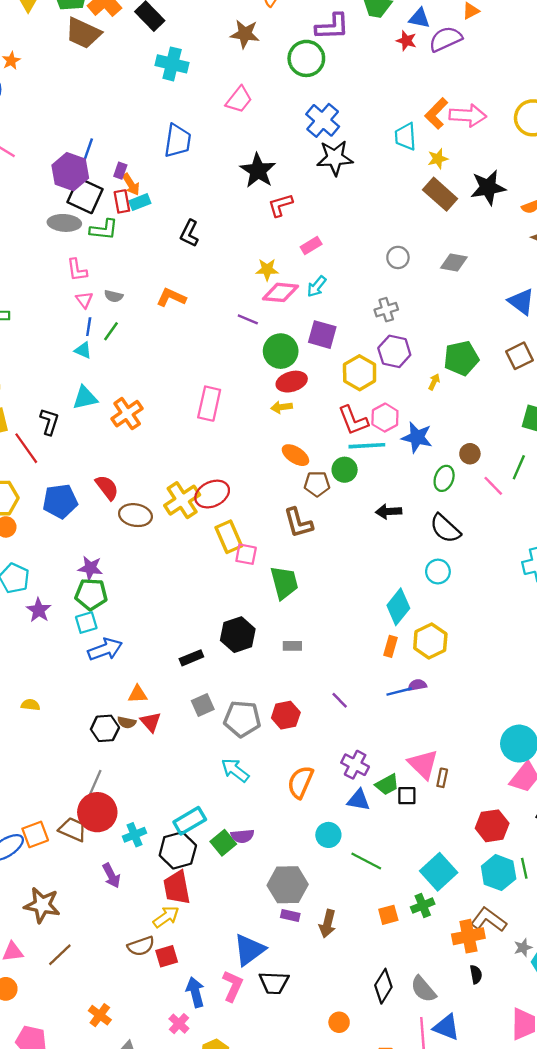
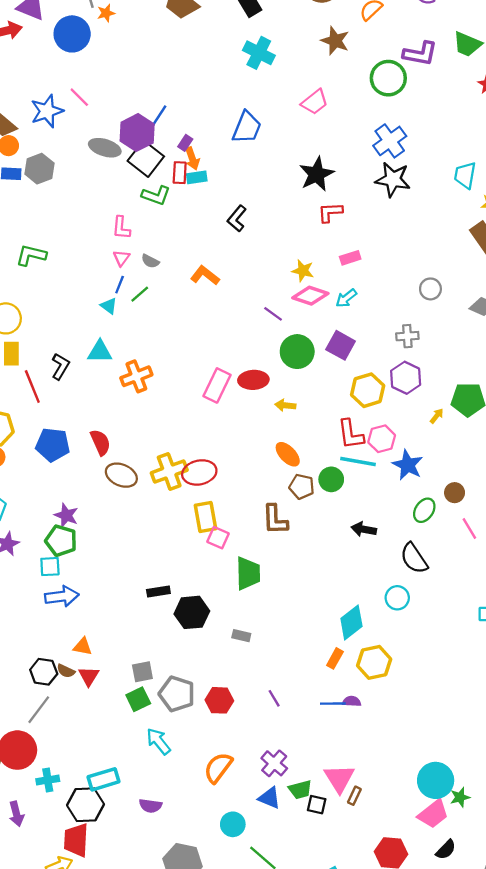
gray ellipse: (64, 223) -> (105, 148), moved
red ellipse: (292, 382) -> (253, 380), moved
black rectangle: (191, 658) -> (158, 592), moved
gray line: (94, 785) -> (39, 710), moved
green square: (223, 843) -> (138, 699), moved

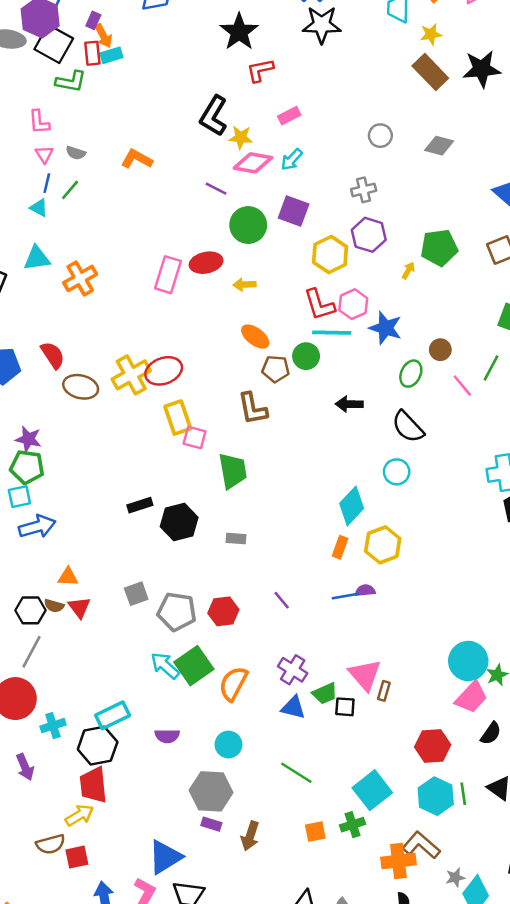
black L-shape: (237, 218) -> (214, 116), moved, size x1.4
green square: (138, 699) -> (194, 666), moved, size x1.4
cyan circle: (233, 824) -> (228, 745), moved

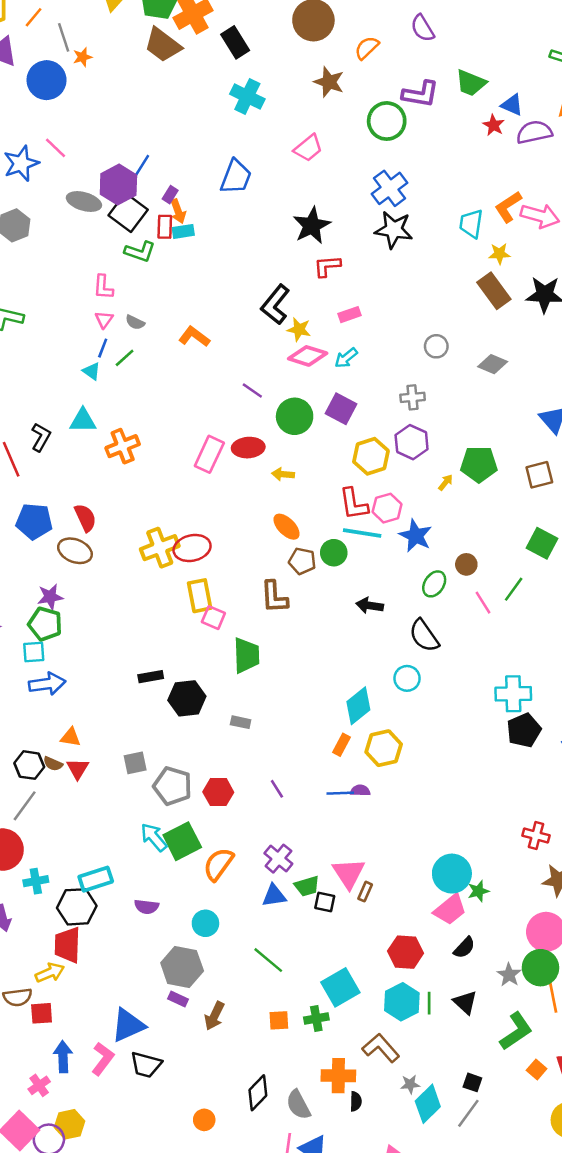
purple line: (216, 189) -> (252, 390), moved
brown ellipse: (81, 387) -> (75, 551), moved
purple star: (28, 439) -> (50, 597), turned -30
blue triangle: (293, 707) -> (274, 896), turned -30
orange cross: (398, 861) -> (338, 1076), moved

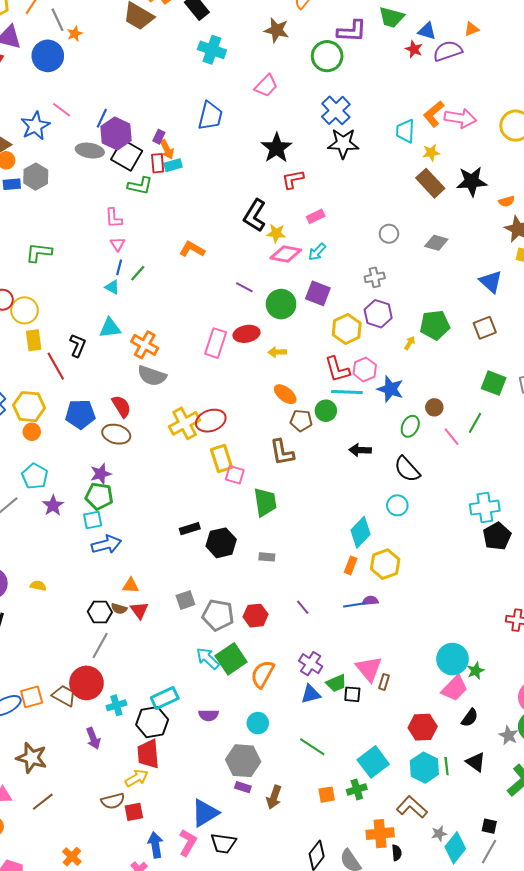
blue line: (142, 166) -> (102, 118), moved
gray semicircle: (135, 322) -> (152, 376), moved, size x1.8
orange cross: (123, 446) -> (145, 345), turned -32

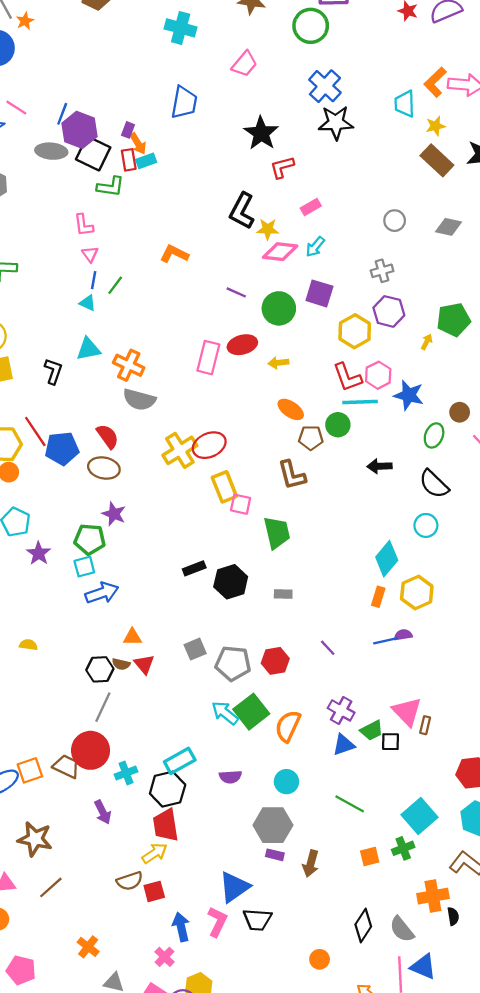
red line: (56, 366) -> (35, 431), moved
purple star: (101, 474) -> (114, 514), moved, turned -30

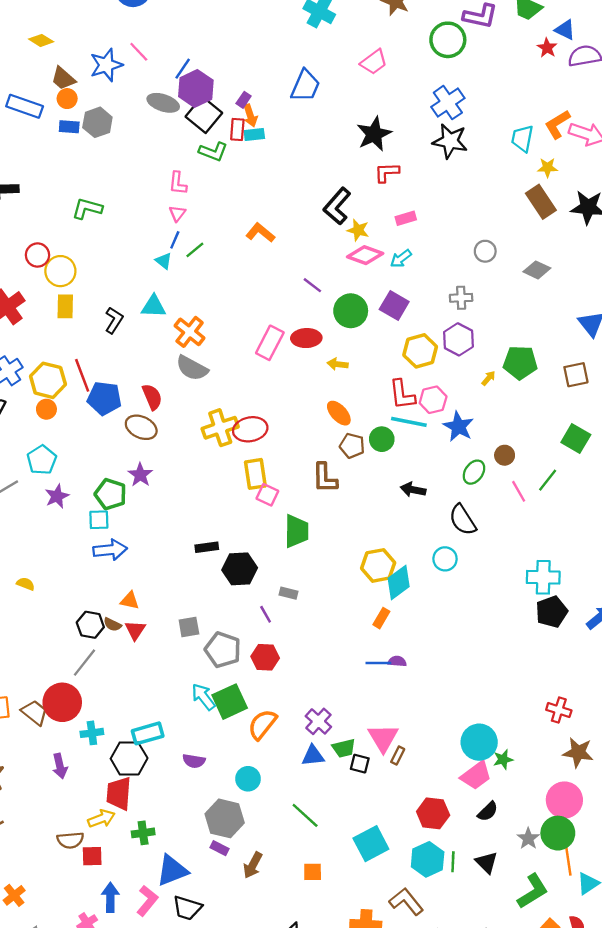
yellow hexagon: (417, 593) -> (378, 565), moved
purple line: (328, 648) -> (266, 614), moved
green cross: (403, 848) -> (143, 833), moved

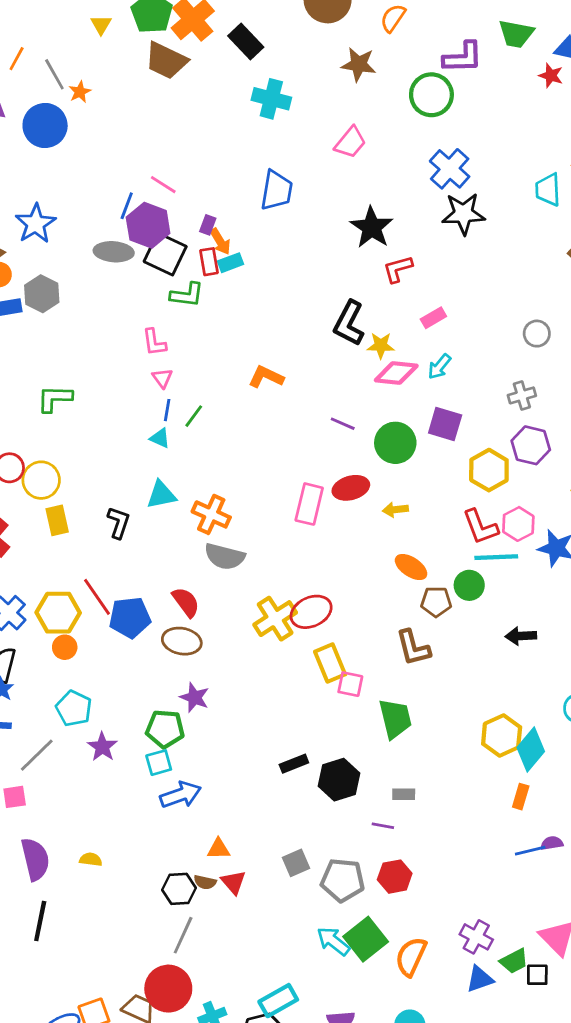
pink line: (139, 52) -> (163, 185), moved
purple line: (266, 614) -> (383, 826), turned -36

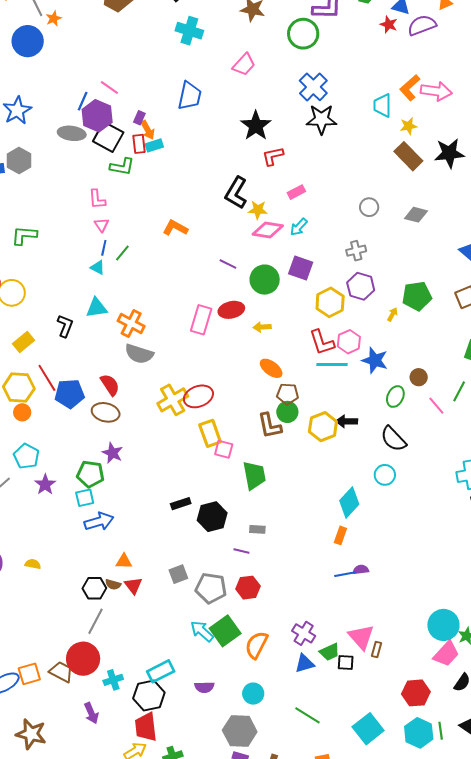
yellow rectangle: (57, 520) -> (23, 342), moved, turned 60
green circle: (469, 585) -> (287, 412), moved
yellow hexagon: (502, 735) -> (323, 427), moved

